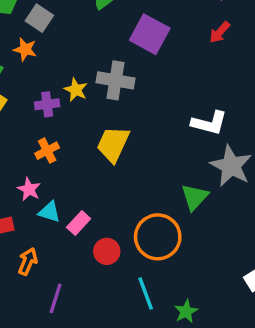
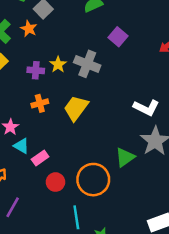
purple square: (150, 34) -> (118, 37), size x0.7
orange cross: (47, 151) -> (40, 103), moved

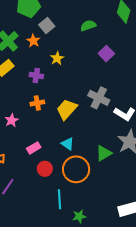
yellow star: (58, 64) -> (57, 58), moved
gray cross: (87, 64) -> (99, 98), moved
cyan triangle: (21, 146) -> (68, 144), moved

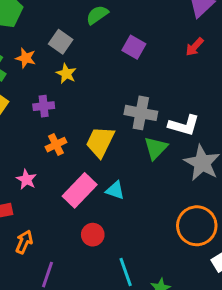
gray square: (47, 26) -> (61, 42), moved
pink rectangle: (34, 148) -> (80, 190), moved, size x1.6
green triangle: (104, 153) -> (156, 148), moved
orange circle: (76, 169) -> (197, 226), moved

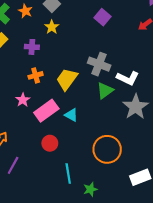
pink star: (26, 179) -> (23, 100), moved
orange circle: (197, 226) -> (107, 149), moved

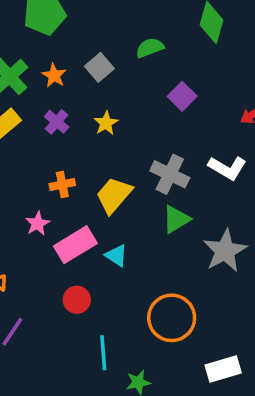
yellow star: (52, 27) -> (106, 123), moved
purple cross: (32, 47) -> (57, 122), moved, turned 32
white L-shape: (128, 78) -> (227, 168), moved

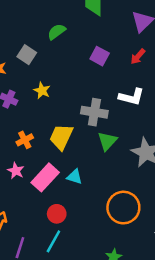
purple square: (182, 96) -> (100, 56), moved
cyan line: (103, 353) -> (53, 241), moved, turned 50

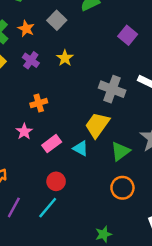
yellow trapezoid: (61, 137) -> (97, 125), moved
green triangle: (107, 141) -> (120, 151), moved
pink rectangle: (45, 177) -> (52, 144), size x0.7
orange circle: (123, 208) -> (122, 188), size x0.7

